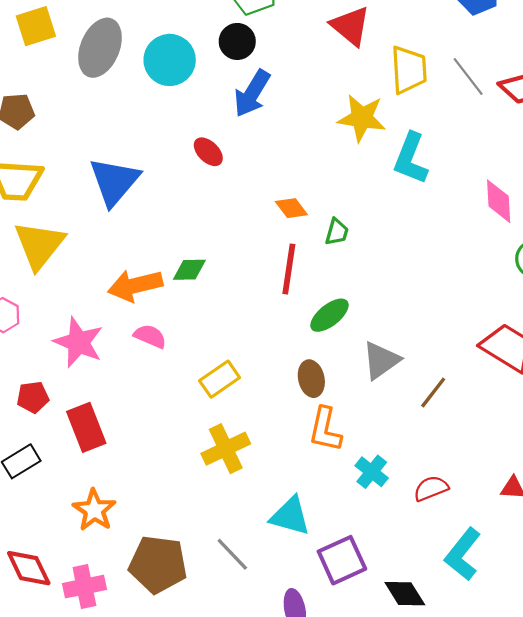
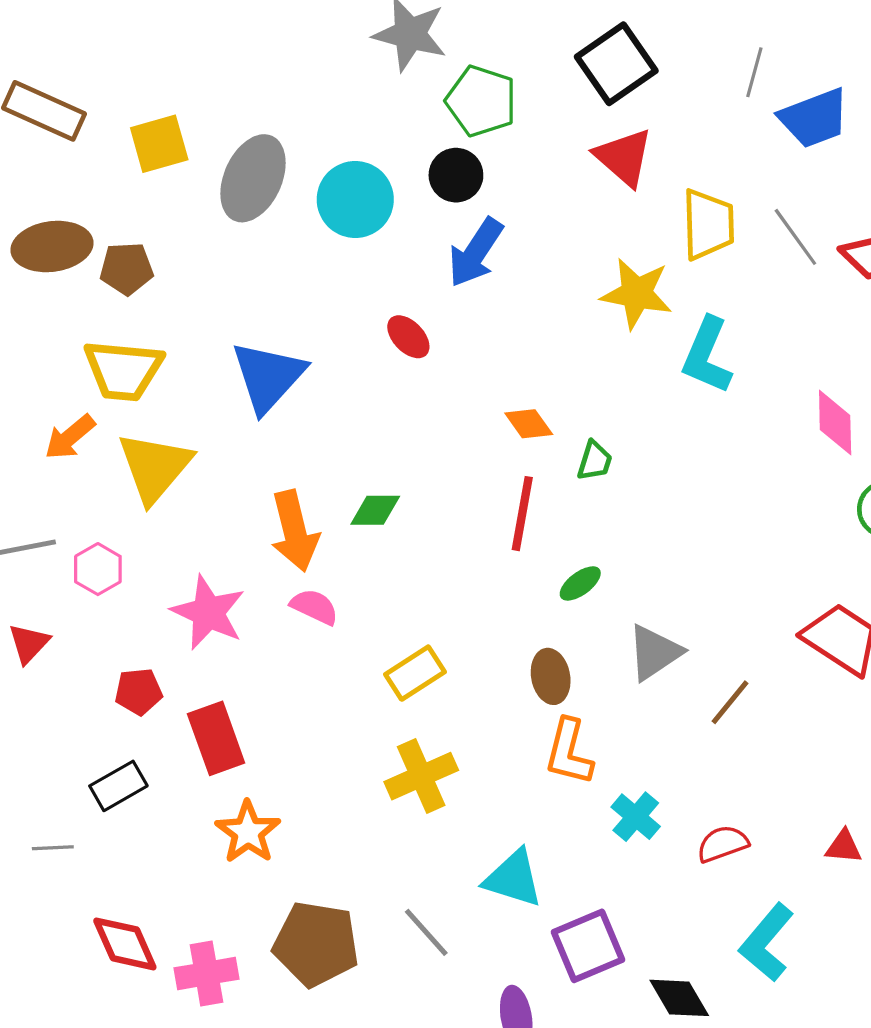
orange arrow: (135, 285) -> (295, 531), turned -92
green ellipse: (329, 315) -> (580, 583), size x0.7
orange star: (94, 510) -> (248, 832), moved

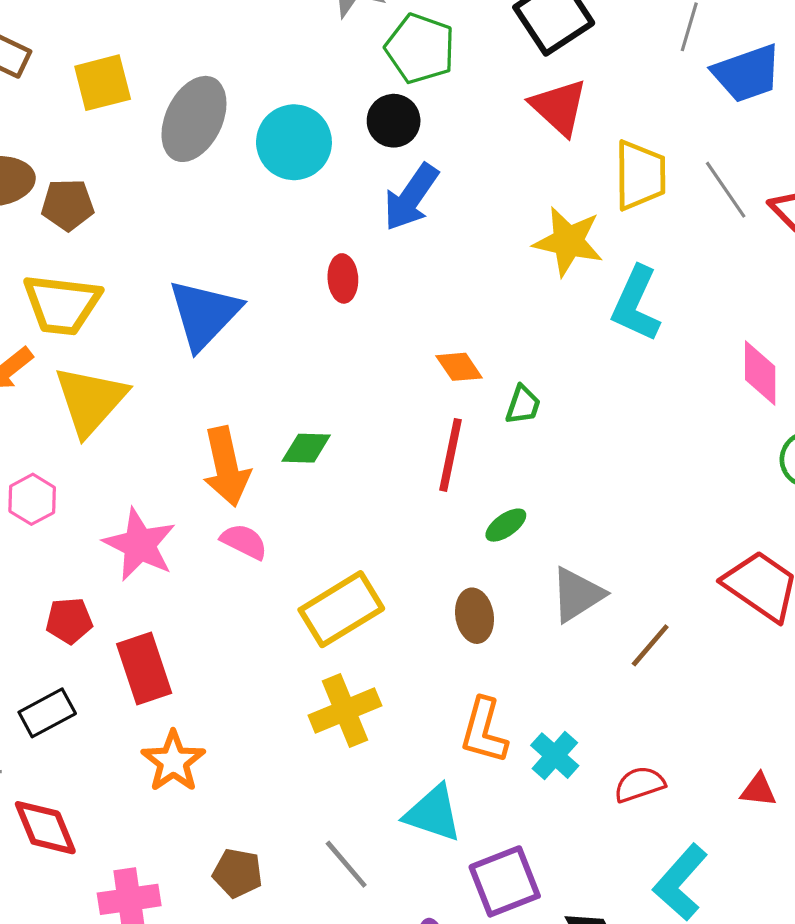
red ellipse: (408, 337) -> (343, 278), turned 39
yellow rectangle: (415, 673) -> (341, 609), size x1.4
orange L-shape: (569, 752) -> (484, 731), moved
red diamond: (125, 944) -> (45, 828), moved
brown pentagon: (316, 944) -> (238, 873), size x0.6

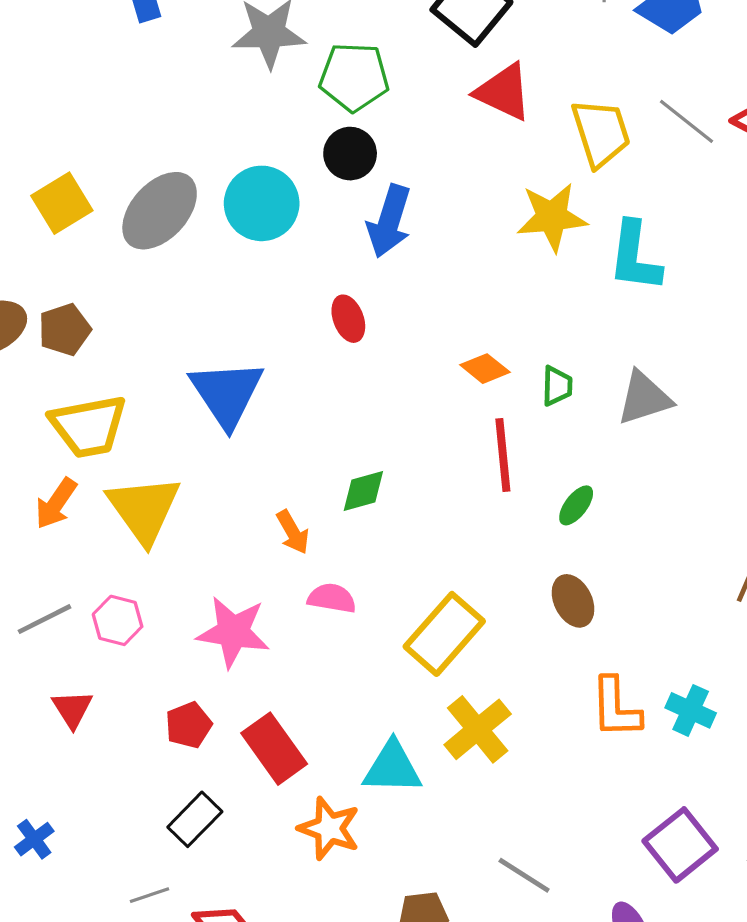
gray ellipse: (194, 119) -> (160, 211), turned 34
orange arrow: (226, 467) -> (293, 532), size x0.6
gray triangle: (577, 595) -> (644, 398), moved, turned 32
cyan triangle: (433, 813) -> (392, 768), moved

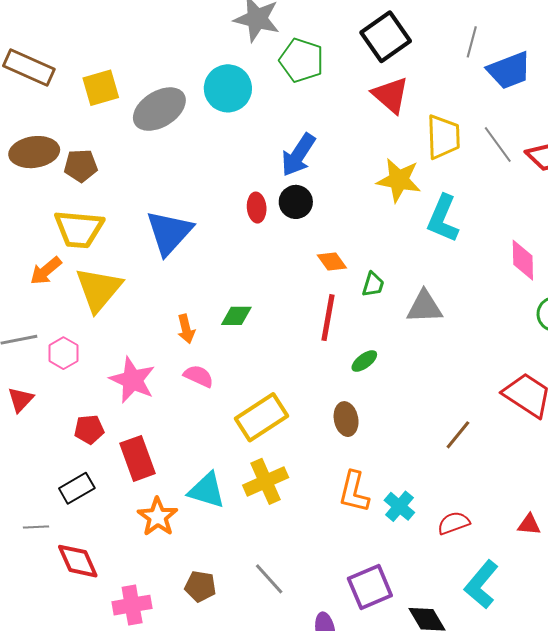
black circle: (350, 154) -> (296, 202), moved
cyan circle: (262, 203) -> (228, 88), moved

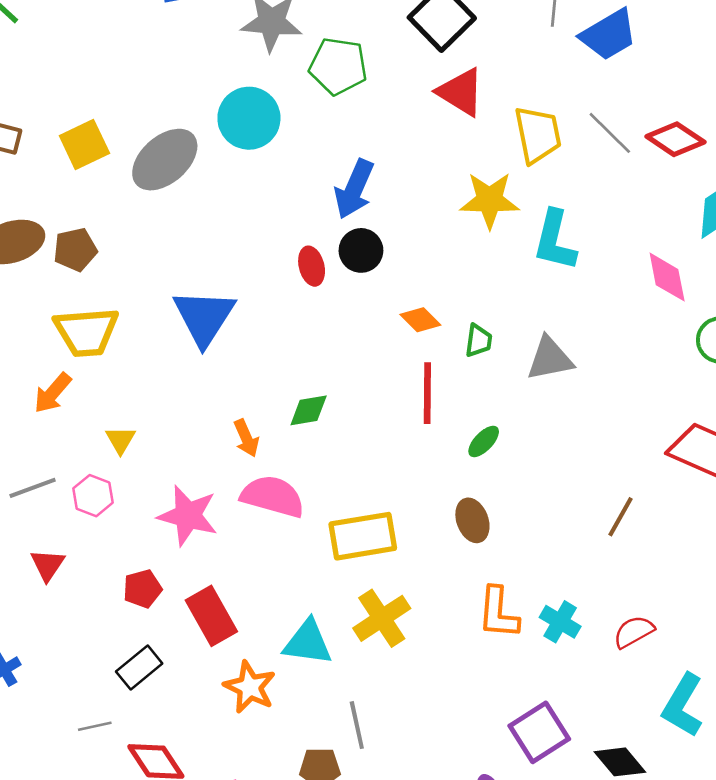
yellow triangle: (99, 289) -> (120, 440), moved, size x0.5
pink semicircle: (199, 376) -> (273, 496), size x1.6
yellow rectangle: (261, 417) -> (363, 536), turned 33
gray line: (269, 579) -> (357, 725), moved, turned 39

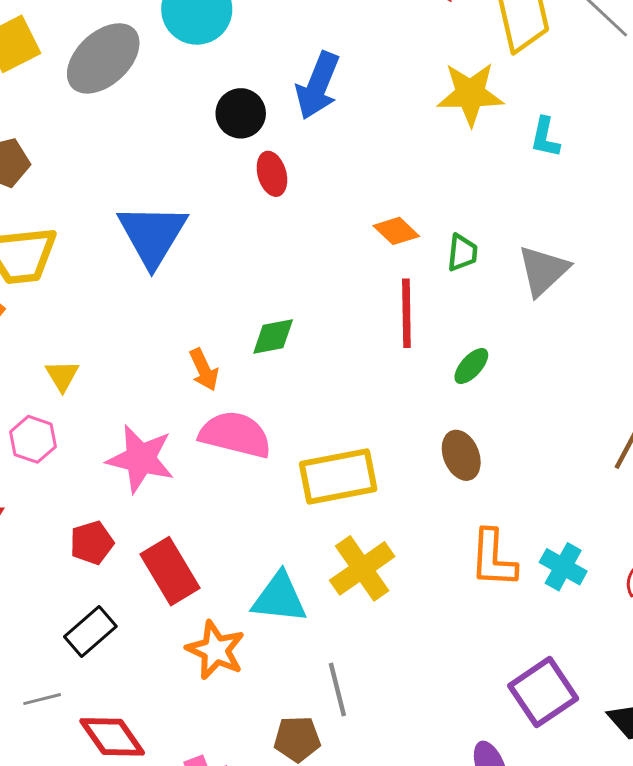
cyan L-shape: (555, 240) -> (545, 137), size x0.6
black circle: (361, 250) -> (241, 113), moved
gray triangle: (550, 359) -> (543, 271), turned -30

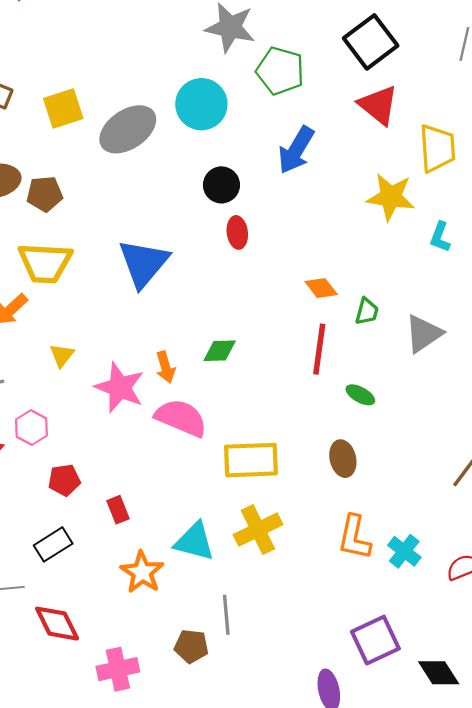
blue arrow: (318, 86) -> (296, 150), moved
green ellipse: (471, 366) -> (360, 395), turned 68
pink hexagon: (33, 439) -> (31, 428), moved
pink star: (140, 459) -> (120, 387), moved
red rectangle: (170, 571) -> (118, 510), size x0.6

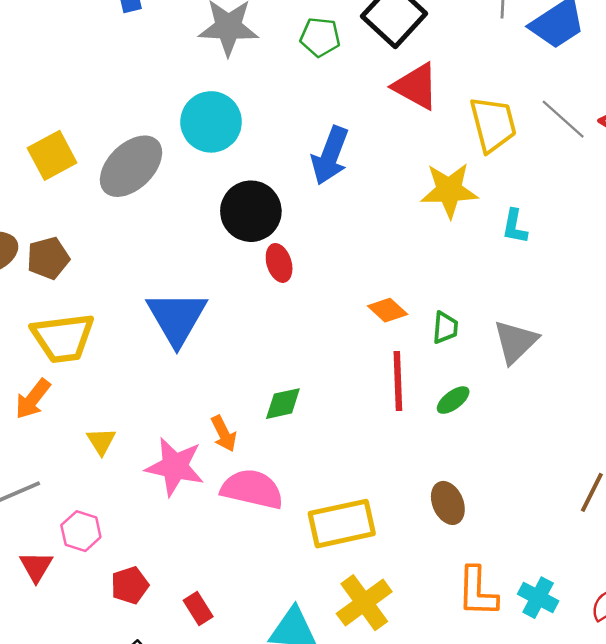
green pentagon: (280, 71) -> (320, 37), moved, size x0.7
black circle: (221, 185) -> (251, 211), size x1.4
green ellipse: (360, 395) -> (453, 400), moved, turned -56

